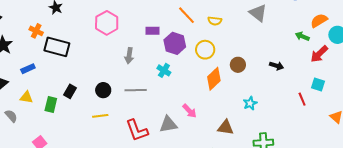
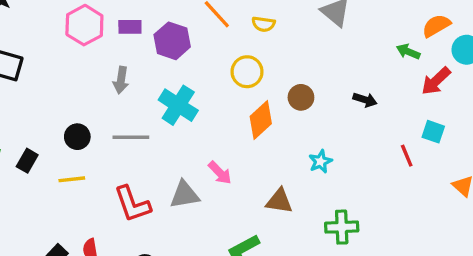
purple rectangle: (153, 31) -> (130, 27), moved
purple hexagon: (175, 43) -> (172, 41), moved
cyan cross: (164, 70) -> (178, 105), size x1.6
black rectangle: (70, 91) -> (27, 161), moved

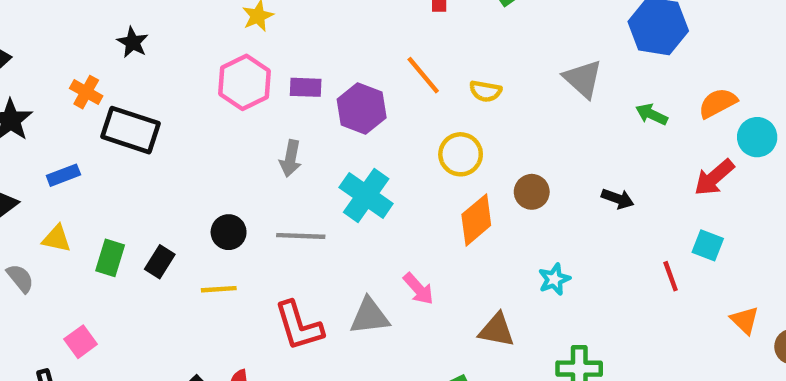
green arrow: (408, 52) -> (652, 114), moved

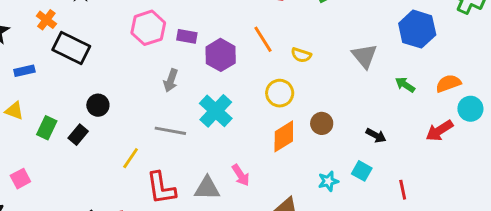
black circle: (229, 232) -> (98, 105), moved
cyan square: (708, 245) -> (362, 171), moved
yellow line: (219, 289) -> (131, 158), moved, turned -60

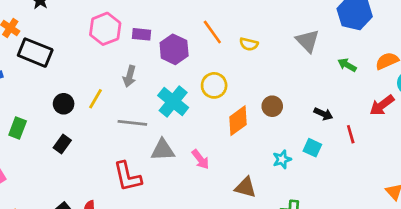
yellow circle: (280, 93) -> (214, 85), moved
black rectangle: (78, 135) -> (62, 144), moved
yellow line: (131, 158) -> (95, 99), moved
gray triangle: (207, 188) -> (163, 150), moved
red line: (403, 190) -> (351, 134), moved

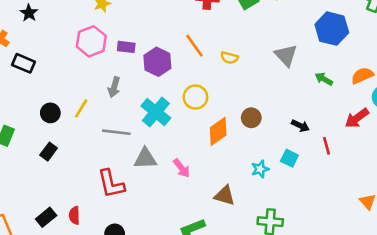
black rectangle: (35, 53) -> (24, 63), size x0.7

